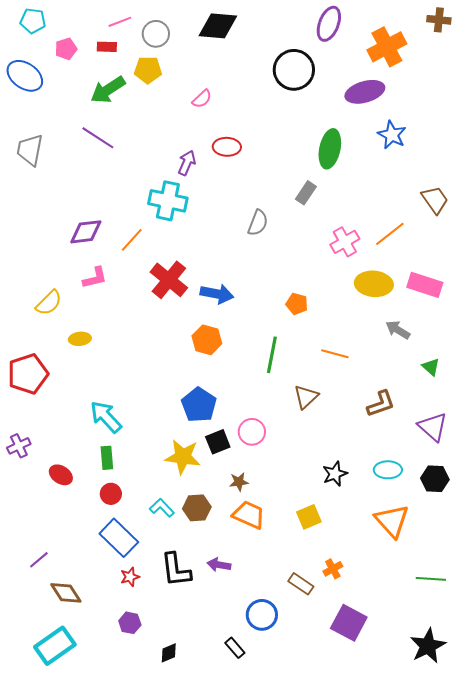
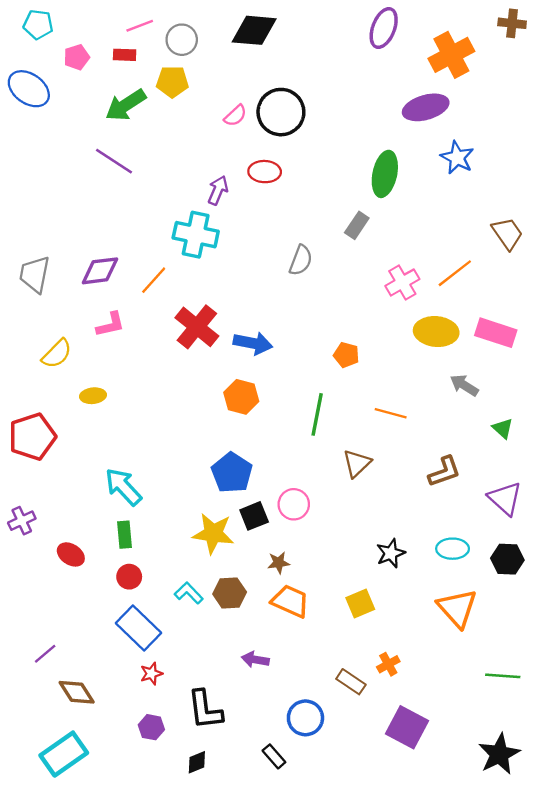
black circle: (294, 70) -> (281, 112), moved
gray trapezoid: (30, 150) -> (35, 274), moved
black L-shape: (176, 570) -> (205, 710), moved

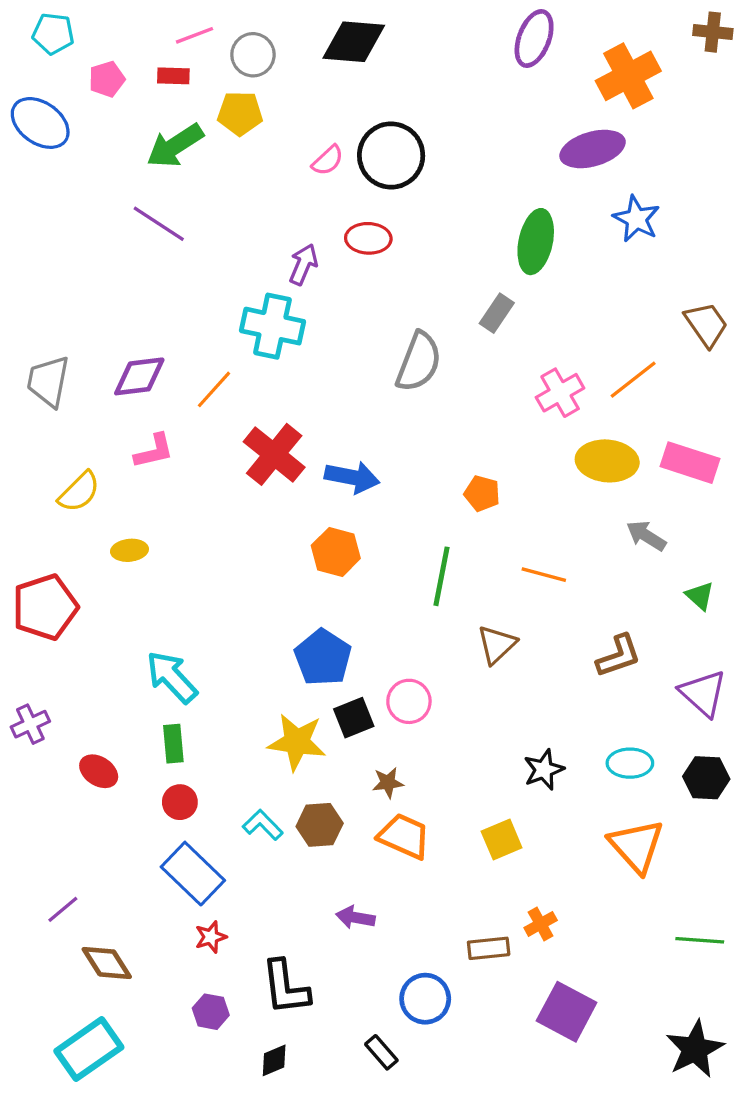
gray semicircle: (301, 260) -> (419, 362), size x1.4
brown rectangle: (351, 682) -> (489, 948), turned -40

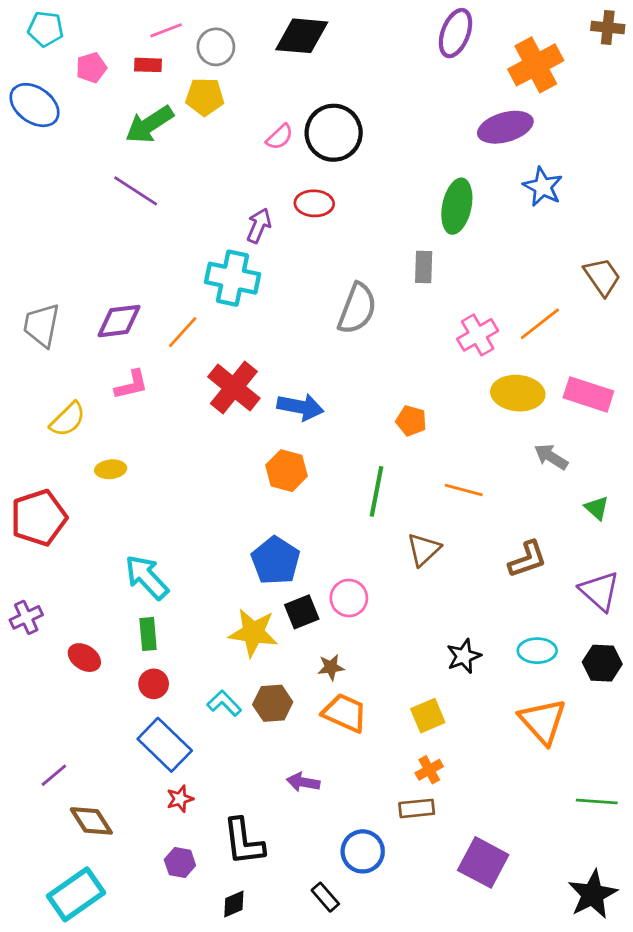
gray rectangle: (497, 313) -> (424, 267), turned -32
orange cross: (541, 924) -> (429, 770), moved

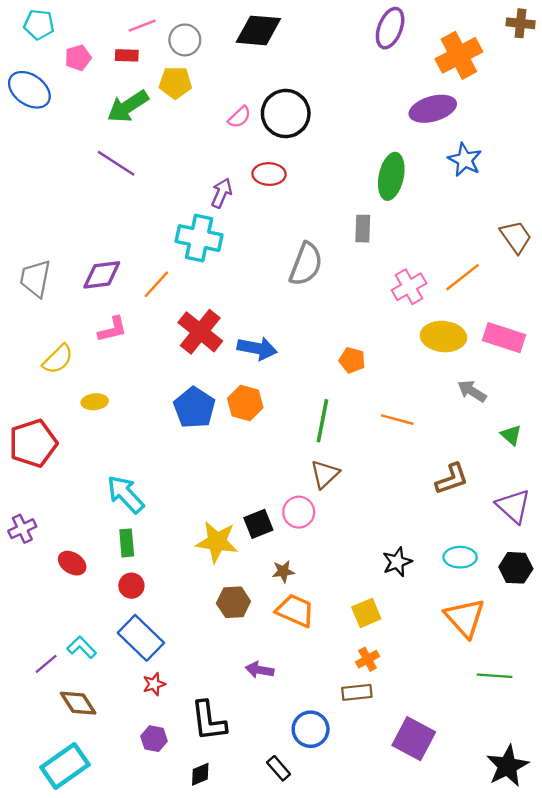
brown triangle: (424, 550) -> (325, 474), moved
blue pentagon: (275, 561) -> (194, 408), moved
cyan L-shape: (224, 703) -> (82, 647), moved
green line: (597, 802) -> (494, 676), moved

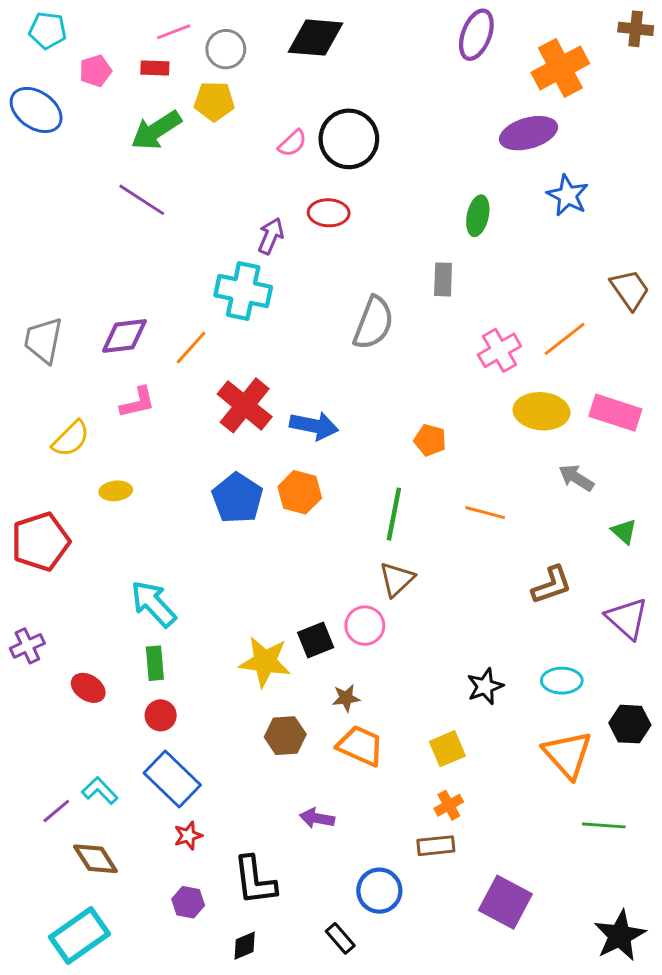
green ellipse: (391, 176) -> (478, 216), size x0.7
black hexagon: (516, 568) -> (630, 724), moved

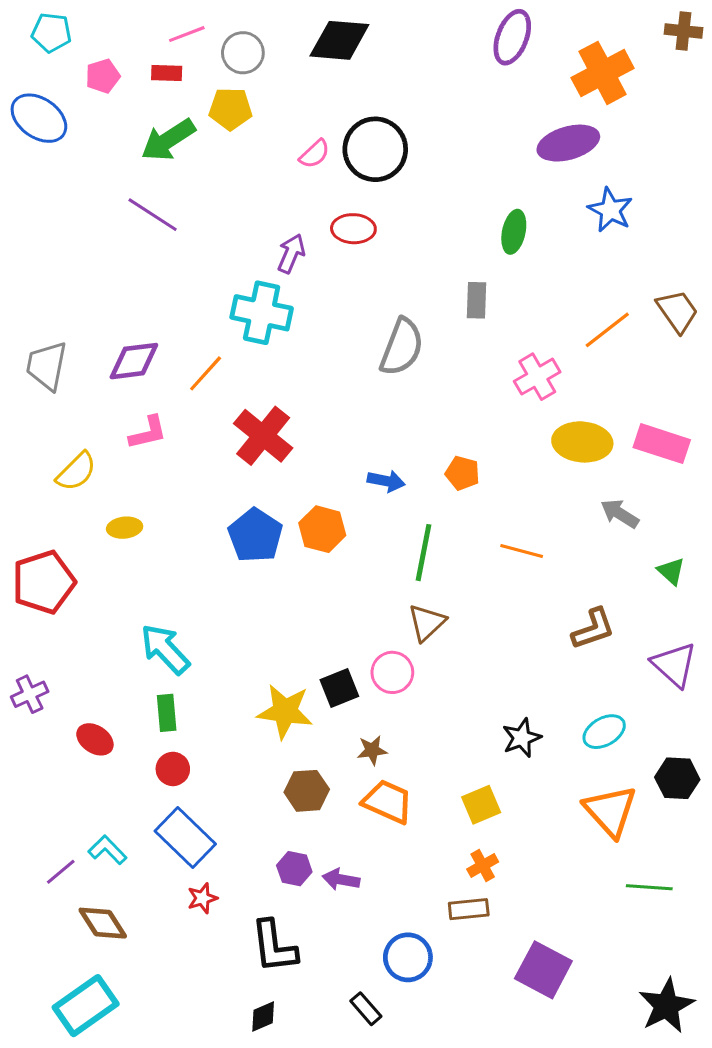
orange line: (565, 339) -> (607, 330), moved
blue arrow: (314, 426) -> (386, 481), moved, size x0.7
cyan ellipse: (562, 681) -> (604, 732), turned -30
purple hexagon: (188, 902) -> (294, 869), moved

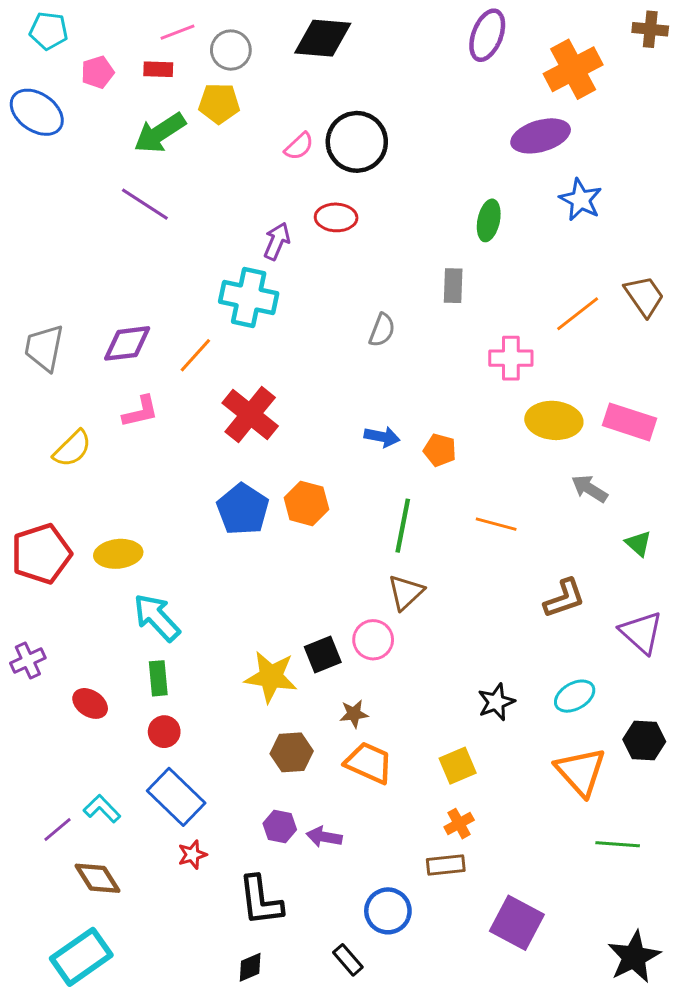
gray semicircle: (402, 347) -> (382, 330), size x0.6
pink cross: (537, 377) -> (511, 358), turned 30
blue arrow: (386, 481) -> (382, 437), moved
yellow ellipse: (125, 528) -> (118, 554), moved, size x1.4

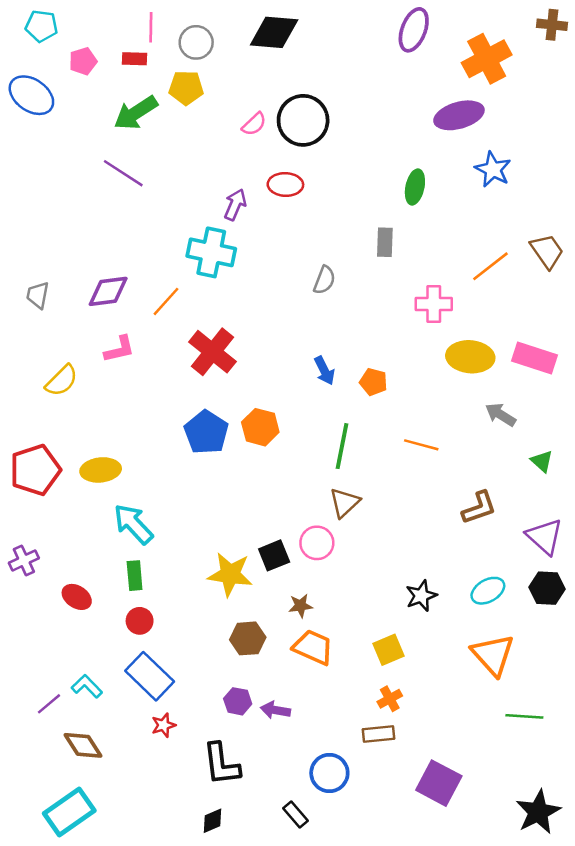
pink line: (178, 32) -> (151, 27), turned -68
gray trapezoid: (44, 348) -> (38, 295), size x0.7
blue arrow: (382, 437) -> (324, 371), turned 52
black hexagon: (644, 741) -> (547, 588), moved

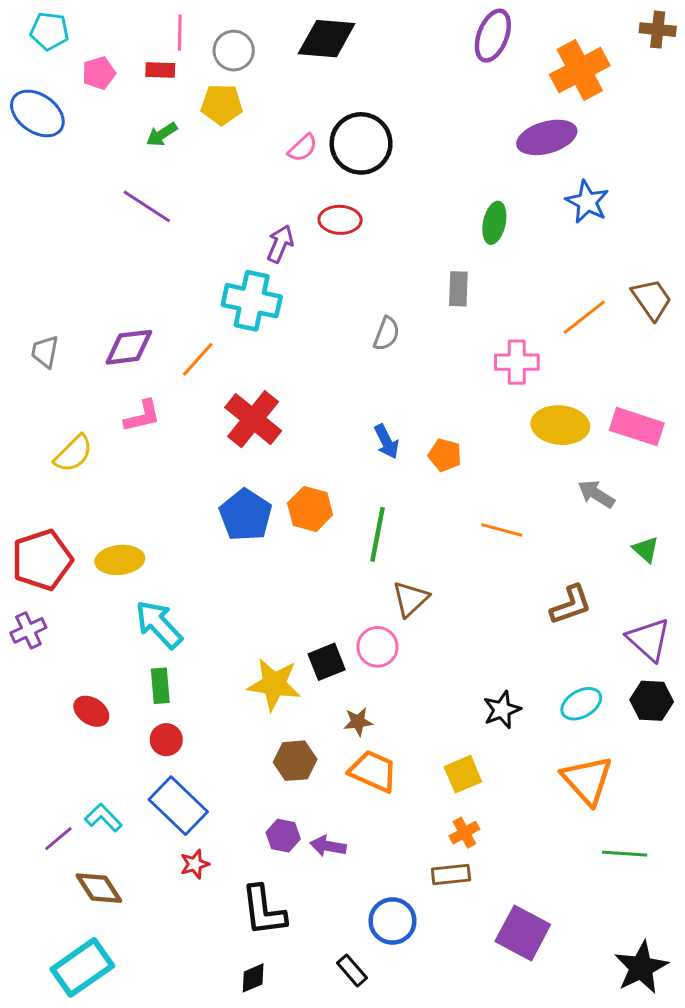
green arrow: (136, 113) -> (162, 134), size x0.6
green line: (342, 446) -> (377, 534), moved
purple cross: (24, 560) -> (28, 630), moved

